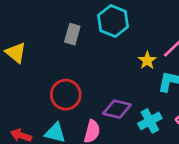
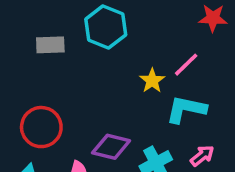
gray rectangle: (72, 34) -> (50, 45), turned 72

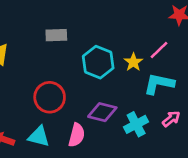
cyan hexagon: (106, 27) -> (98, 62), moved

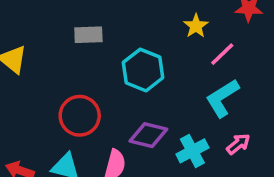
yellow star: (133, 62) -> (196, 26), moved
cyan L-shape: (159, 84) -> (222, 98), turned -44

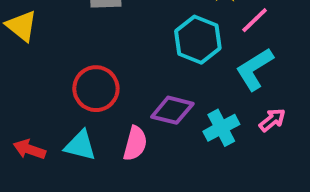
cyan hexagon: (143, 70) -> (198, 40), moved

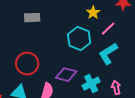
pink arrow: (272, 120) -> (116, 88), moved, turned -64

